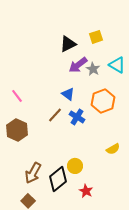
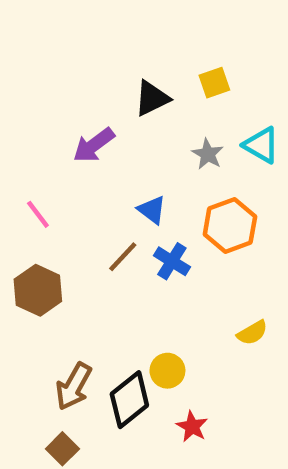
purple arrow: (78, 65) -> (94, 145), moved

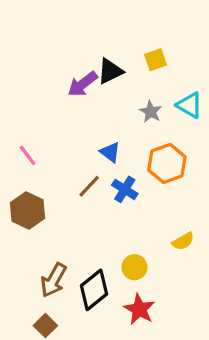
purple arrow: (94, 145) -> (83, 84), moved
yellow circle: (167, 371) -> (134, 267), moved
red star: (192, 426) -> (139, 309), size x1.4

